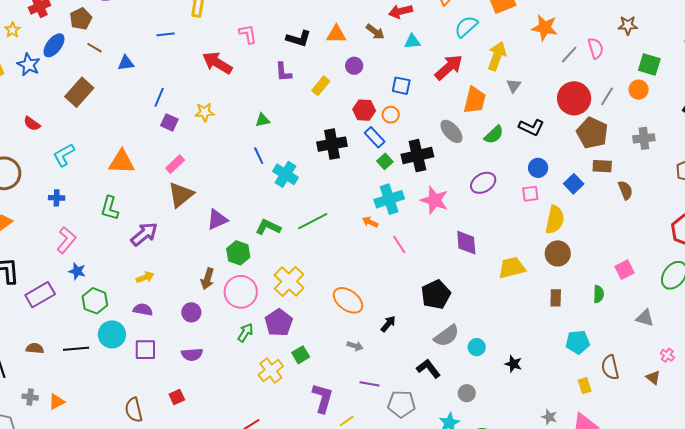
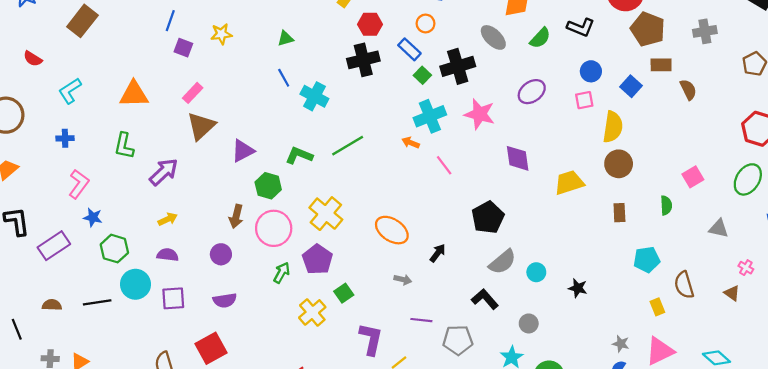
red hexagon: (364, 110) -> (370, 24), moved
red square: (177, 397) -> (211, 348), size x1.8

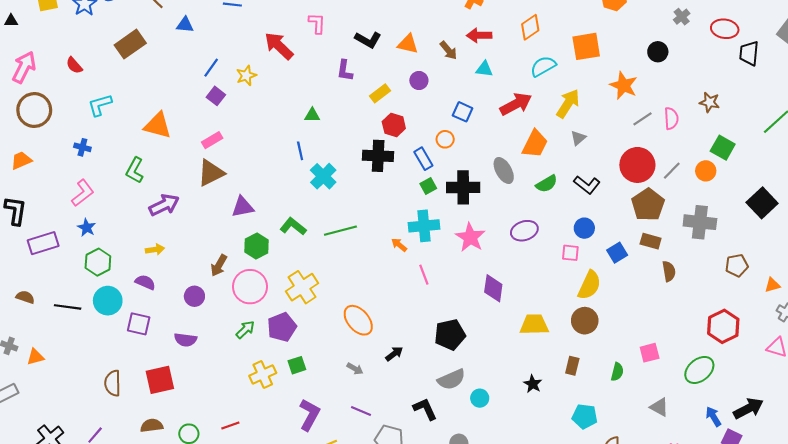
gray cross: (705, 31) -> (700, 222), size x1.4
yellow star: (221, 34) -> (246, 76), moved, turned -30
black star: (578, 288) -> (533, 384), moved

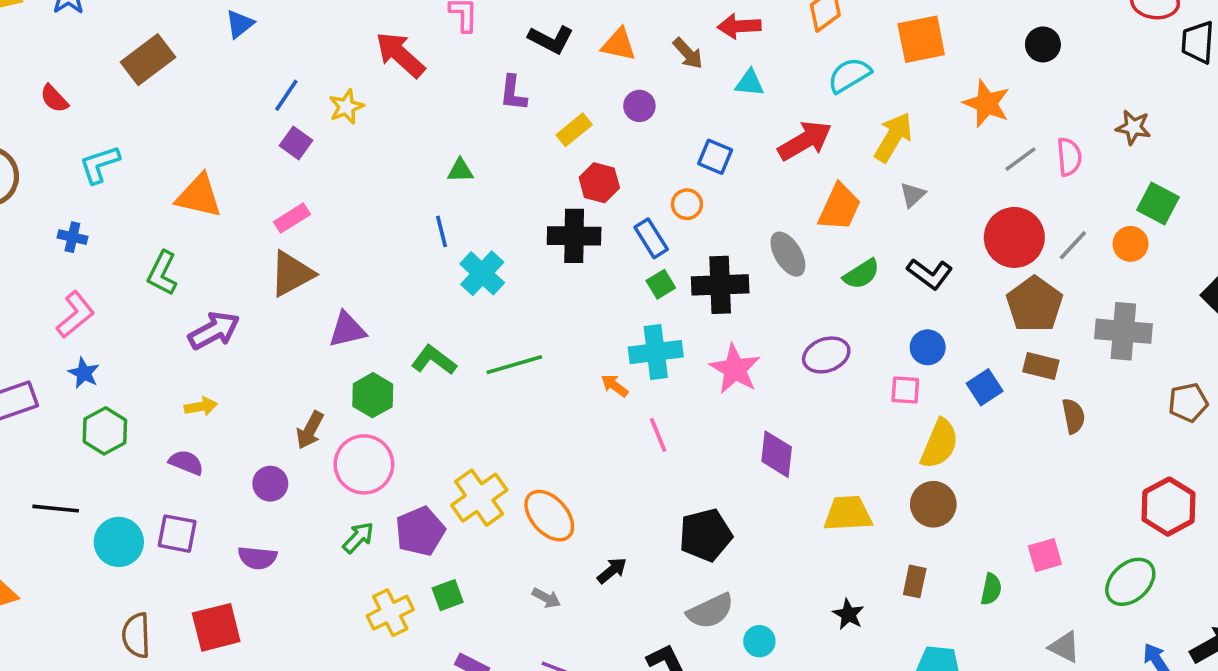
blue triangle: (185, 25) -> (240, 24), turned -42
yellow cross: (302, 287) -> (479, 498), moved
cyan circle: (108, 301) -> (119, 542), moved

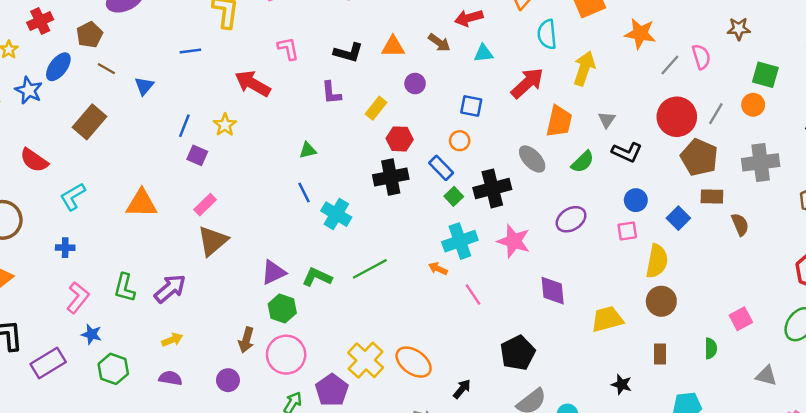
cyan semicircle: (849, 75) -> (547, 34), turned -52
red semicircle: (54, 99) -> (34, 160), size x1.4
gray triangle: (913, 195) -> (607, 120), moved
green L-shape: (162, 273) -> (125, 288), moved
purple triangle: (347, 330) -> (273, 272), moved

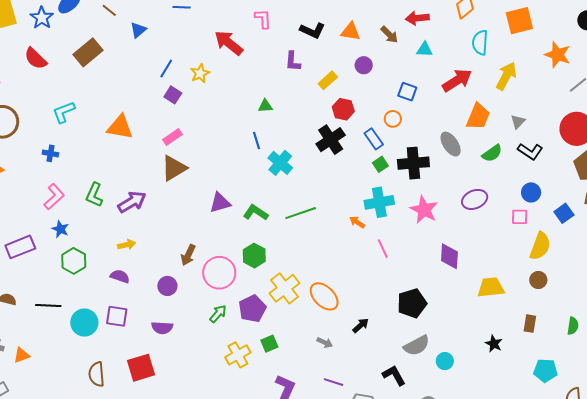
red semicircle: (34, 160) -> (36, 58), moved
black cross: (391, 177) -> (331, 140), turned -32
brown circle: (661, 301) -> (538, 280), size x0.7
green hexagon: (282, 308) -> (254, 256), moved

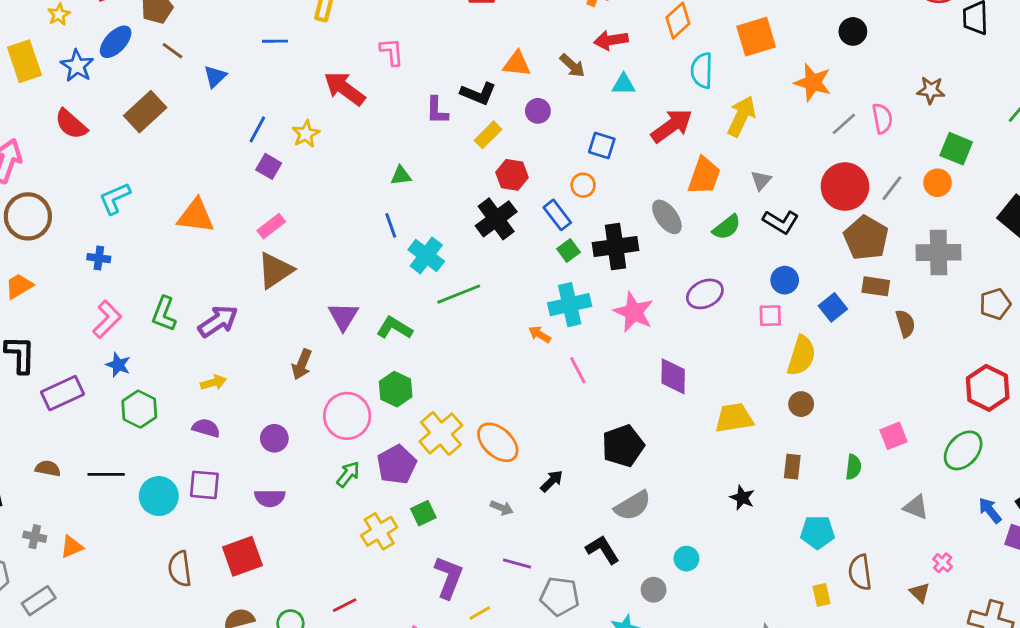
black L-shape: (312, 30) -> (478, 94), moved
purple triangle: (220, 203) -> (343, 316), turned -40
green line: (301, 213) -> (459, 294), moved
brown arrow: (188, 255) -> (302, 364), moved
cyan circle: (445, 361) -> (686, 559), moved

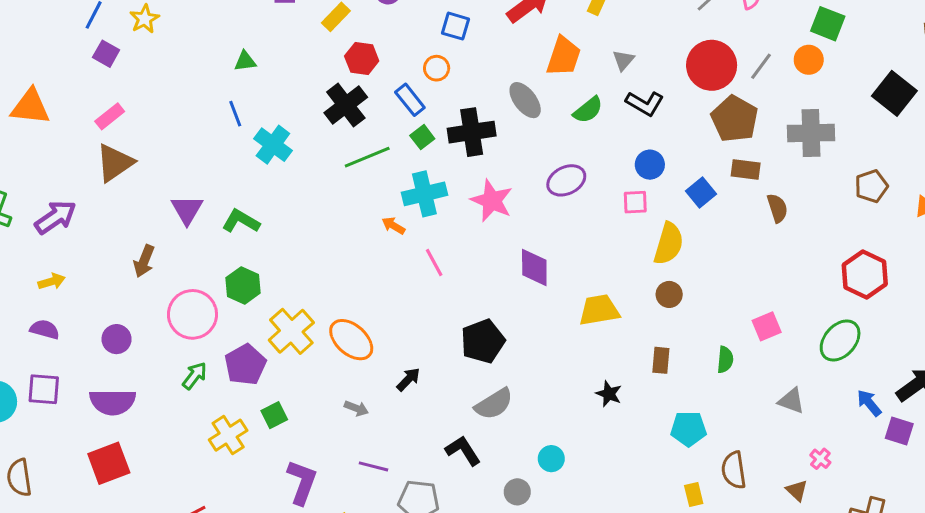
green line: (459, 294) -> (367, 157), moved
purple semicircle: (270, 498) -> (113, 402), size x1.4
red square: (242, 556) -> (109, 463), moved

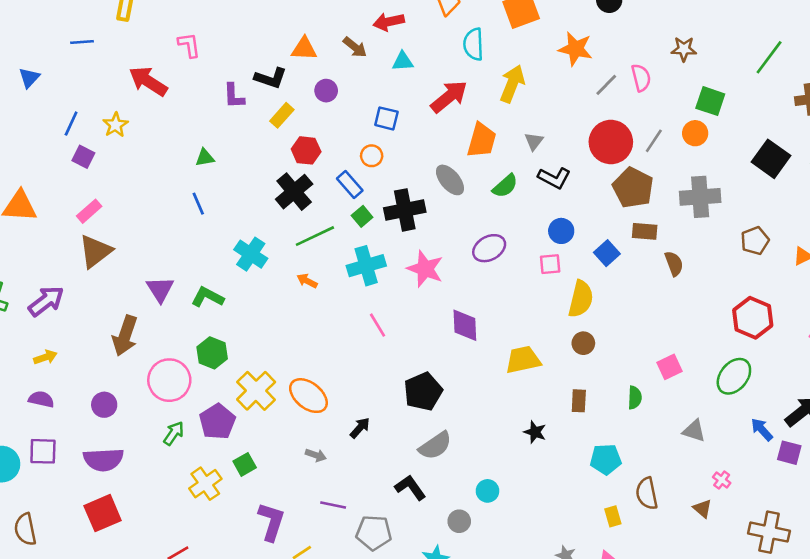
cyan cross: (273, 145) -> (251, 254), moved
orange arrow: (393, 226) -> (307, 281), moved
brown arrow: (144, 261) -> (125, 336), size x1.4

